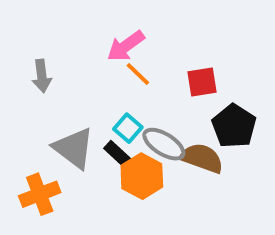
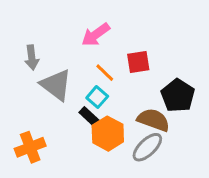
orange line: (138, 74) -> (105, 73), moved
red square: (202, 82) -> (138, 62), moved
gray ellipse: (164, 144) -> (147, 147), moved, turned -76
gray triangle: (74, 148) -> (56, 85), moved

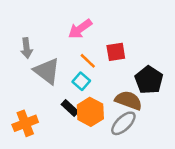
black rectangle: (90, 117) -> (70, 108), moved

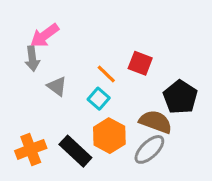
pink arrow: (80, 29) -> (45, 35), moved
red square: (116, 52) -> (140, 63), turned 30
gray triangle: (47, 71) -> (57, 86), size x0.6
black rectangle: (70, 108) -> (75, 151), moved, size x1.5

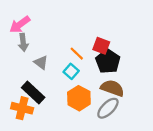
pink arrow: (45, 35) -> (20, 25), moved
black pentagon: (180, 97) -> (108, 61), moved
orange cross: (31, 149) -> (22, 108), turned 35
black rectangle: (75, 151) -> (33, 93), moved

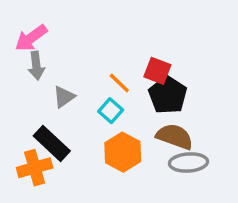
gray triangle: (41, 62) -> (64, 97), turned 48
orange cross: (22, 108) -> (35, 168), turned -30
gray ellipse: (108, 108) -> (188, 163), moved, turned 40

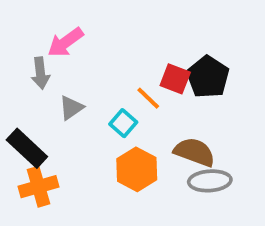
pink arrow: (31, 38) -> (65, 42), moved
orange line: (119, 83) -> (148, 98), moved
black pentagon: (168, 95) -> (208, 77), moved
black rectangle: (52, 143) -> (27, 148), moved

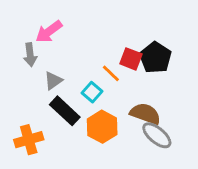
black rectangle: (27, 148) -> (65, 111), moved
gray ellipse: (210, 181) -> (157, 135), turned 44

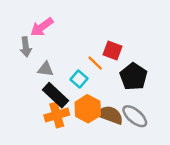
black pentagon: (155, 58) -> (134, 77), moved
gray triangle: (53, 81) -> (46, 69), turned 42
brown semicircle: (145, 114) -> (110, 115), moved
orange cross: (29, 140) -> (57, 115), moved

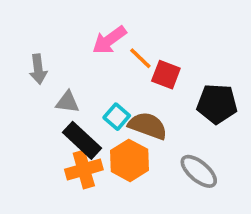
pink arrow: (42, 27) -> (109, 40), moved
orange line: (95, 63) -> (140, 58), moved
black pentagon: (134, 77) -> (217, 104), moved, turned -30
brown semicircle: (110, 115) -> (148, 126), moved

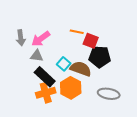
pink arrow: (109, 40) -> (41, 39), moved
orange line: (140, 58) -> (77, 32), turned -32
black pentagon: (217, 104) -> (100, 57), moved
gray ellipse: (199, 171) -> (109, 94), turned -30

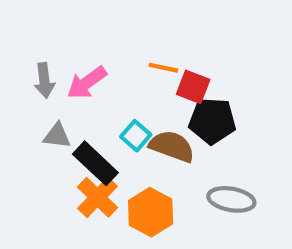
gray triangle: (37, 56) -> (57, 136), moved
orange hexagon: (71, 88) -> (151, 212), moved
orange cross: (46, 93) -> (98, 197), turned -30

